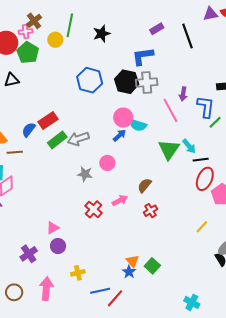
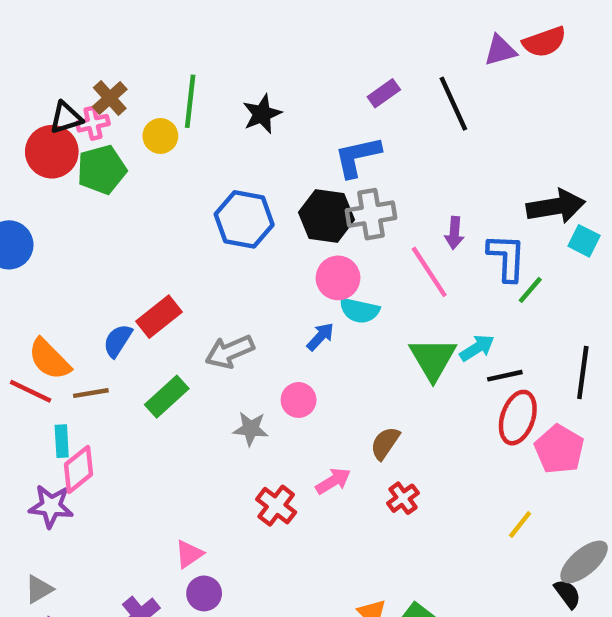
green pentagon: (28, 53) -> (102, 170), turned 30
black triangle: (12, 80) -> (66, 118), moved
pink circle: (123, 118) -> (338, 278), moved
green rectangle: (57, 140) -> (167, 397), moved
cyan arrow: (189, 146) -> (477, 348), turned -77

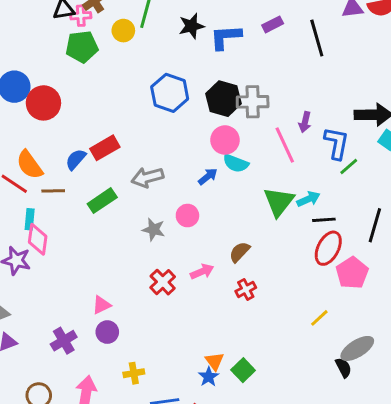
red circle: (52, 152) -> (43, 103), moved
blue L-shape: (357, 157) -> (226, 37), moved
pink diamond: (78, 469) -> (38, 239), turned -52

